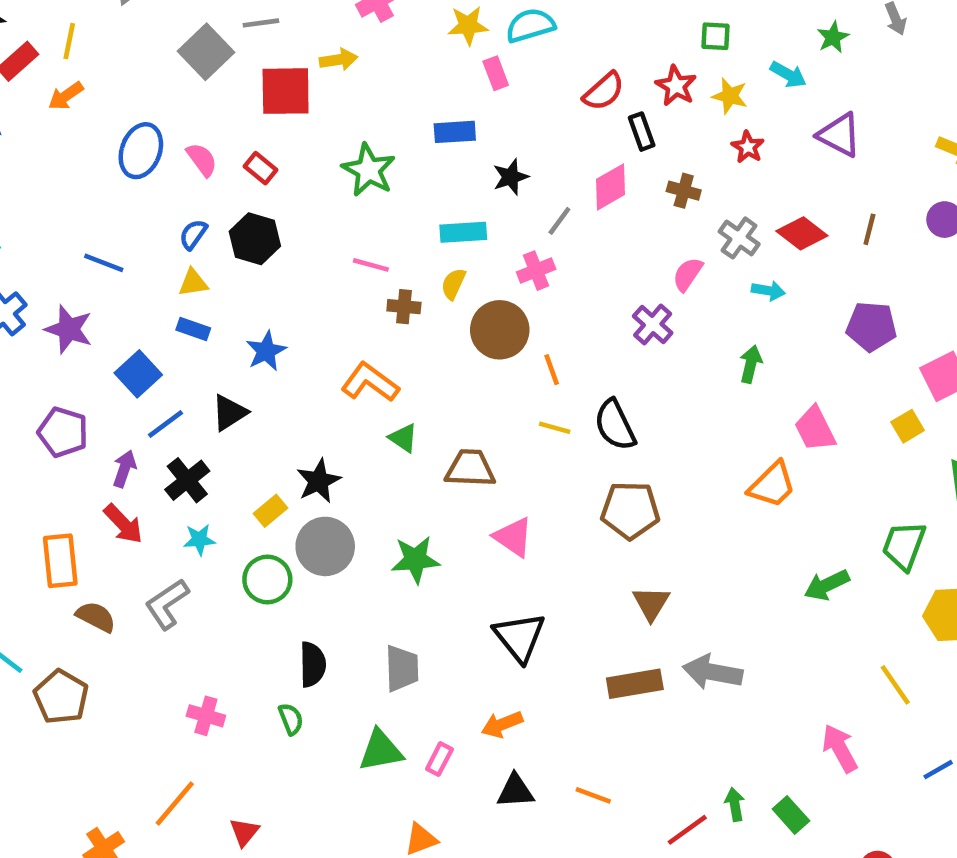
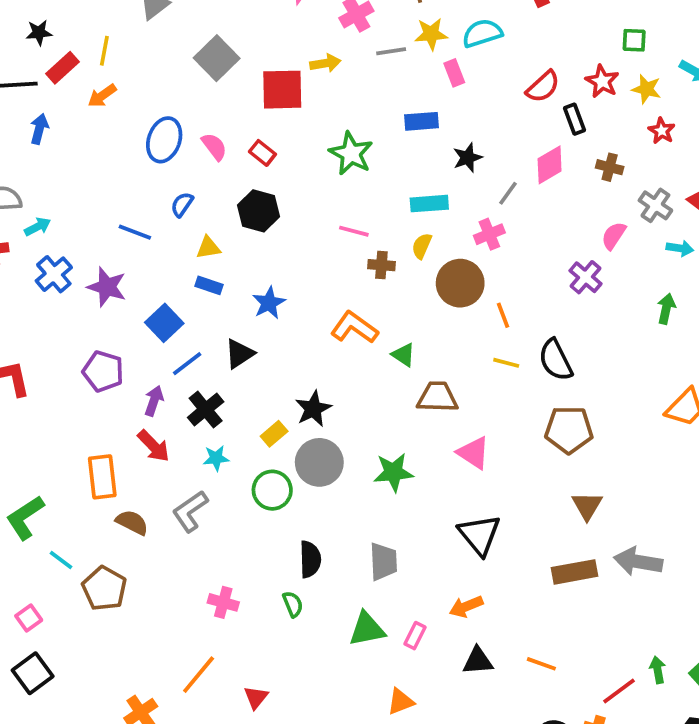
gray line: (261, 23) -> (391, 51), moved
blue semicircle: (193, 234) -> (182, 204), moved
green triangle: (403, 438) -> (403, 355), moved

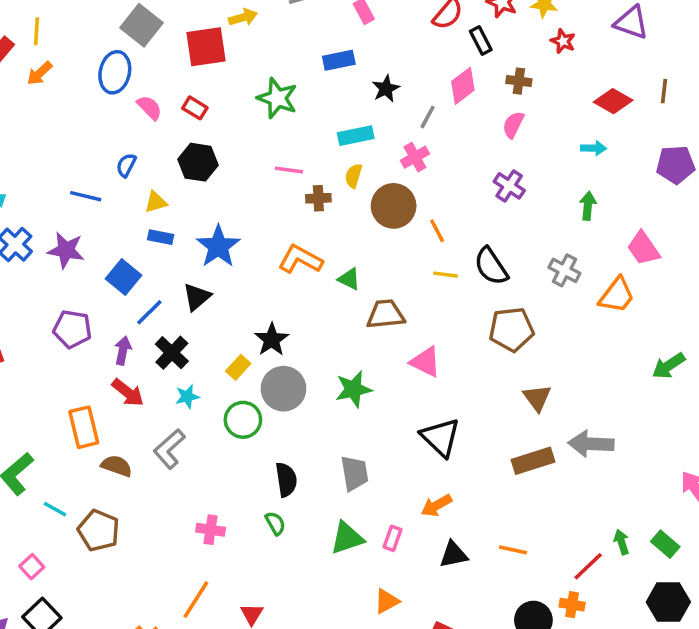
blue ellipse: (164, 140) -> (115, 72), moved
gray cross: (655, 205) -> (564, 270), moved
pink semicircle: (614, 236) -> (513, 125), moved
blue star: (269, 303) -> (218, 246), size x1.4

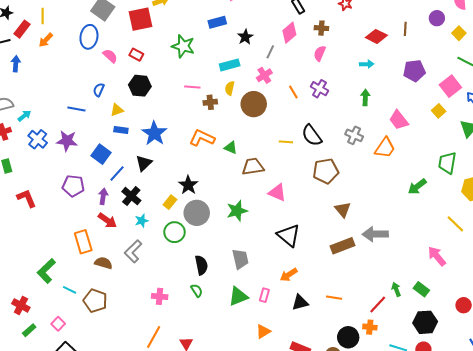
orange line: (437, 231) -> (293, 92), moved

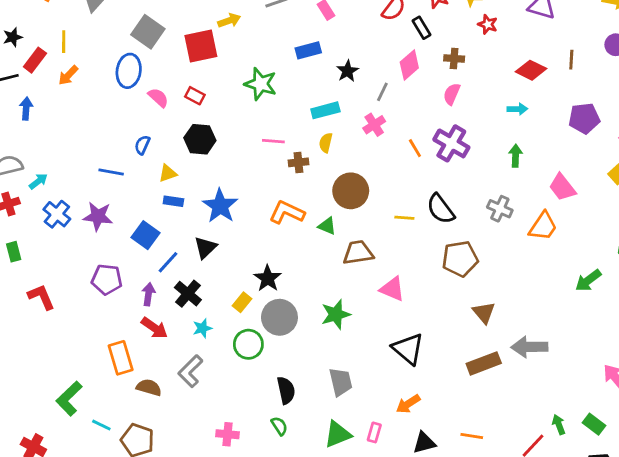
purple cross: (319, 89) -> (451, 143), size x1.4
brown circle: (254, 104) -> (351, 191), moved

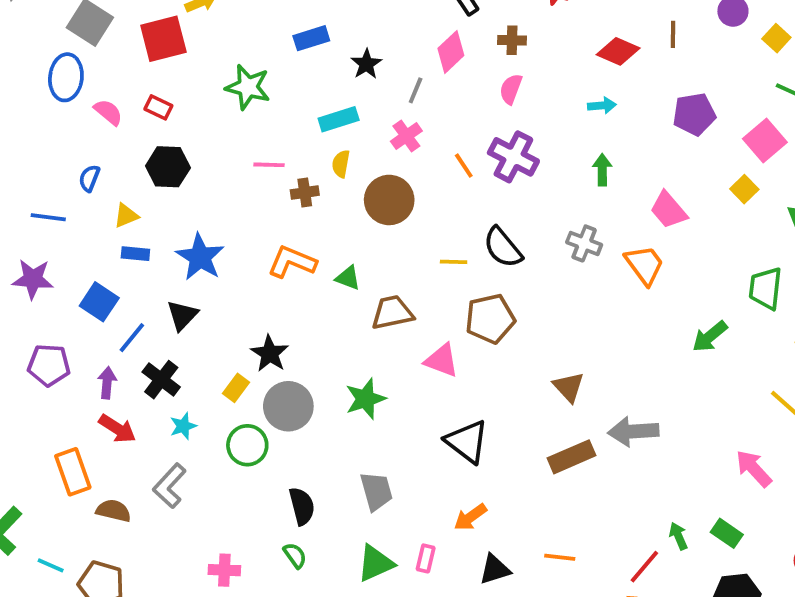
brown circle: (351, 191) -> (389, 200), moved
orange trapezoid: (543, 226) -> (645, 265), turned -68
brown pentagon: (460, 259) -> (490, 319), moved

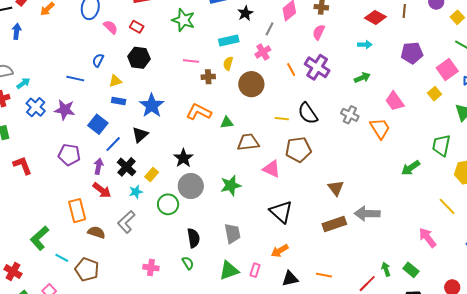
green arrow: (602, 170) -> (362, 78), turned 63
green triangle: (348, 278) -> (227, 122), turned -32
yellow rectangle: (236, 388) -> (152, 175), moved

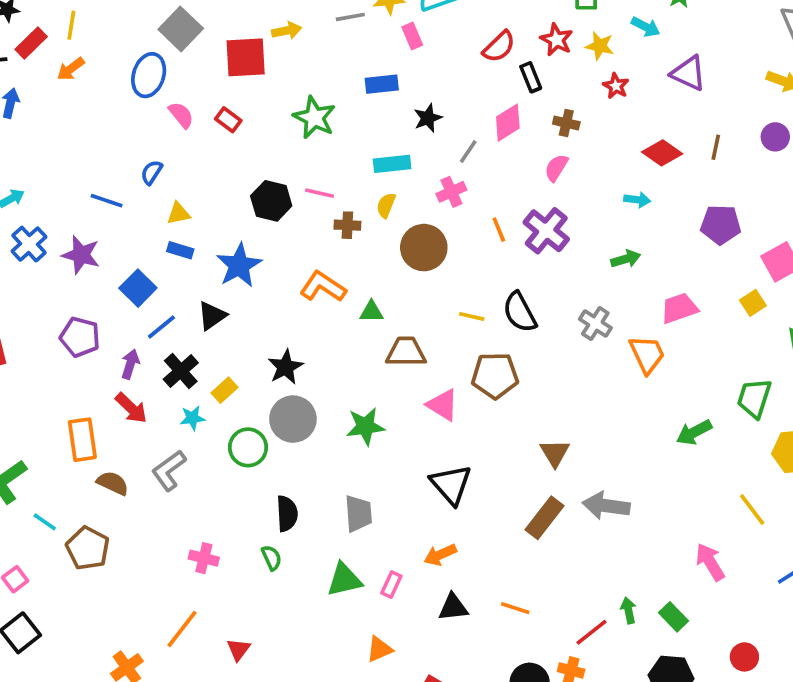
black hexagon: (139, 58) -> (271, 201), moved
pink trapezoid: (395, 101) -> (679, 308), turned 100
brown rectangle: (334, 224) -> (545, 518), turned -40

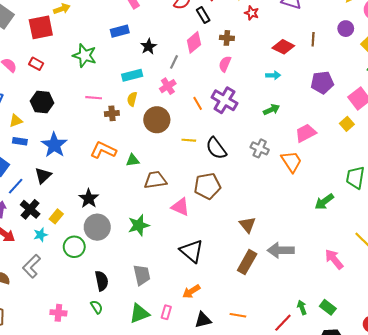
black hexagon: (271, 201) -> (42, 102), moved
yellow line: (472, 316) -> (189, 140), moved
pink arrow: (710, 562) -> (334, 259), moved

